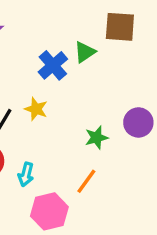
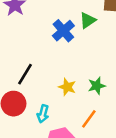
yellow star: (36, 109) -> (67, 87), moved

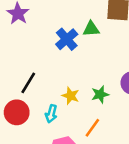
green triangle: (88, 20) -> (91, 29), turned 30
cyan arrow: (43, 114) -> (51, 114), moved

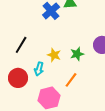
red circle: (17, 112) -> (18, 78), moved

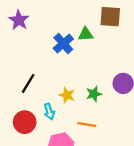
cyan arrow: (39, 69) -> (49, 112), turned -32
orange line: (71, 80) -> (87, 124), turned 63

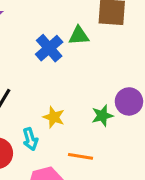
green star: (94, 94) -> (102, 116), moved

